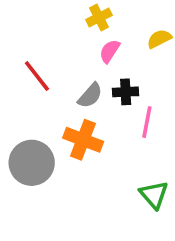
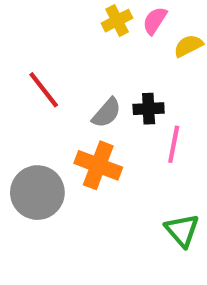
pink semicircle: (110, 51) -> (155, 21), moved

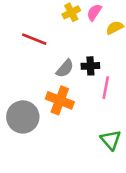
red line: (44, 90) -> (34, 39), moved, turned -30

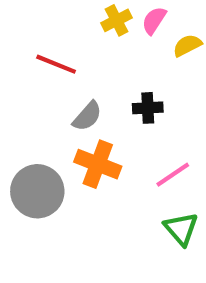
gray semicircle: (65, 68) -> (87, 116), moved
pink line: (106, 88) -> (173, 175), moved, turned 45

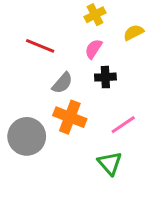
yellow cross: (117, 20) -> (95, 15), moved
pink semicircle: (154, 20) -> (94, 49), moved
green triangle: (181, 229) -> (110, 163), moved

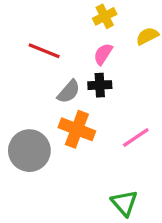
black cross: (105, 77) -> (100, 85), moved
green triangle: (110, 163) -> (124, 203), moved

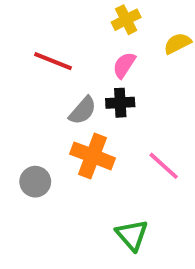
pink line: (136, 137) -> (164, 166), turned 76
gray circle: (29, 151) -> (35, 182), size x0.6
green triangle: (124, 203) -> (132, 235), moved

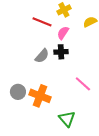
red line: (53, 61) -> (42, 22), moved
orange cross: (93, 156) -> (40, 96), moved

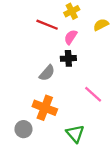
gray semicircle: (42, 56) -> (47, 73), moved
gray circle: (18, 92) -> (23, 129), moved

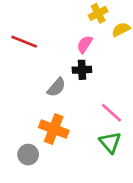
yellow cross: (72, 11) -> (98, 13), moved
red line: (47, 25) -> (24, 42), moved
green triangle: (75, 134) -> (110, 142), moved

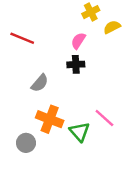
gray semicircle: (56, 87) -> (40, 83), moved
pink line: (112, 113) -> (104, 118), moved
green triangle: (110, 142) -> (80, 132), moved

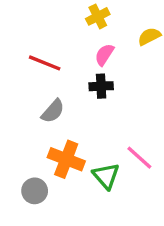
yellow cross: (91, 12) -> (98, 16), moved
red line: (22, 38) -> (45, 63), moved

